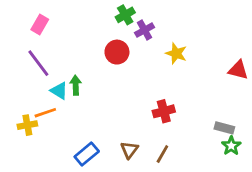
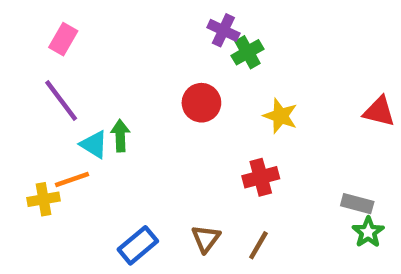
green cross: (125, 15) -> (248, 52), moved
purple cross: (145, 30) -> (223, 30), moved, turned -36
red circle: (117, 52) -> (201, 103), moved
yellow star: (176, 53) -> (280, 116), moved

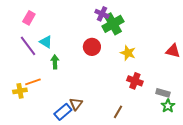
green cross: (248, 52) -> (113, 24), size x1.5
cyan triangle: (94, 144) -> (46, 42), moved
red cross: (261, 177) -> (135, 81), moved, turned 35
brown triangle: (206, 239) -> (76, 104), moved

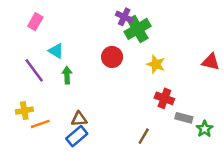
purple line: (28, 46) -> (34, 70), moved
orange line: (33, 82) -> (40, 124), moved
gray rectangle: (163, 93) -> (184, 118), moved
brown triangle: (76, 104) -> (79, 119), moved, turned 48

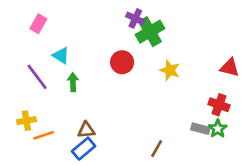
red cross: (164, 98) -> (219, 105), moved
green star: (205, 129) -> (218, 129), moved

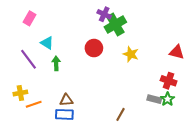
blue rectangle: (84, 149) -> (64, 114), turned 42

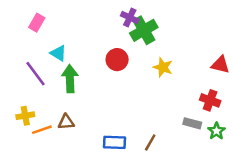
green arrow: (56, 63) -> (70, 79), size x1.5
green star: (168, 99) -> (216, 131), moved
brown triangle: (66, 100) -> (66, 122), moved
blue rectangle: (64, 114) -> (114, 142), moved

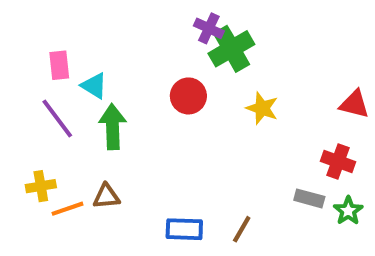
pink rectangle: (37, 23) -> (59, 65), moved, turned -36

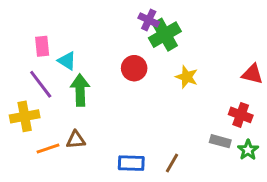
yellow cross: (41, 186) -> (25, 116), moved, size x1.4

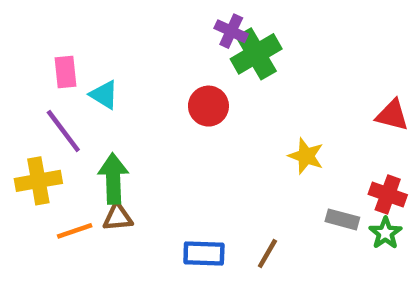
yellow star: (187, 77) -> (306, 156), moved
green arrow: (80, 90) -> (113, 179), moved
red cross: (241, 115) -> (388, 195), moved

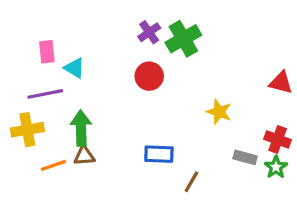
purple cross: (231, 31) -> (149, 32), moved, turned 30
purple line: (63, 131) -> (45, 94), turned -64
blue rectangle: (204, 253) -> (159, 154), moved

